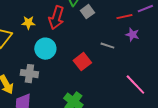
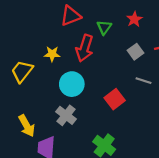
gray square: (87, 12) -> (135, 52), moved
gray cross: (29, 74) -> (66, 115), moved, turned 30

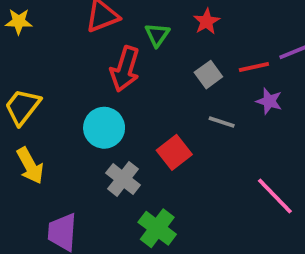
yellow star: (52, 54) -> (19, 21), moved
gray cross: (66, 115) -> (123, 179), moved
yellow arrow: (27, 126) -> (30, 166), moved

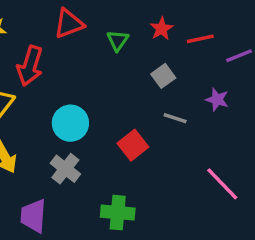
red line: (254, 67) -> (200, 39), moved
red arrow: (125, 69) -> (30, 66), moved
gray cross: (123, 179) -> (65, 169), moved
green cross: (157, 228) -> (118, 213), turned -32

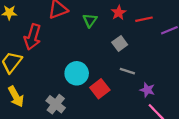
purple star: (217, 100) -> (147, 90), moved
cyan circle: (70, 123) -> (77, 73), moved

